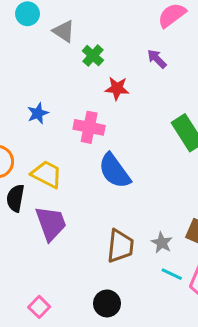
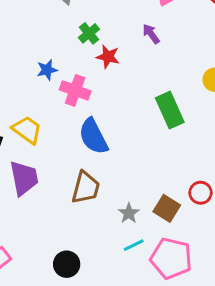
green cross: (93, 56) -> (89, 33), moved
blue star: (38, 113) -> (47, 70), moved
brown trapezoid: (120, 246) -> (86, 188), moved
cyan line: (172, 274) -> (134, 245), turned -60

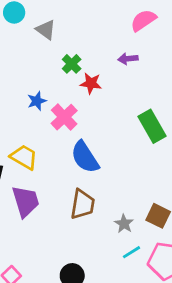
purple arrow: (151, 34) -> (128, 59), turned -54
pink cross: (75, 90) -> (64, 117), turned 32

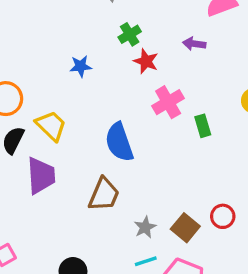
pink cross: (64, 117) -> (168, 102), moved
green rectangle: (152, 126) -> (203, 126), size x0.6

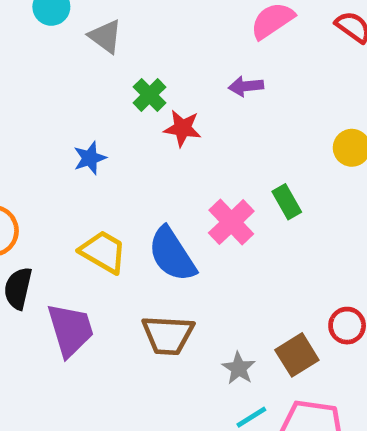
pink cross: (168, 102) -> (231, 222), moved
yellow trapezoid: (51, 126) -> (103, 252), moved
brown trapezoid: (104, 194) -> (168, 335), turned 84
brown square: (185, 228) -> (297, 355), turned 32

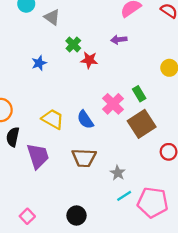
blue star: (90, 158) -> (39, 63), moved
blue semicircle: (172, 254) -> (85, 120), size x0.7
brown square: (297, 355) -> (142, 124), moved, size x1.4

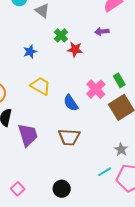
yellow trapezoid: (53, 119) -> (40, 86), moved
gray star: (118, 173) -> (121, 149), moved

